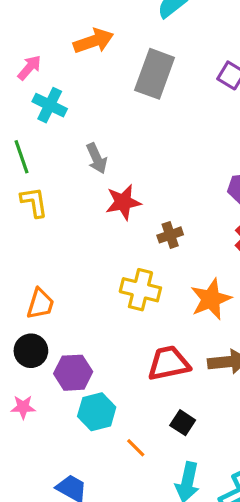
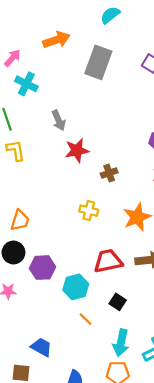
yellow cross: (140, 290) -> (89, 211), size x0.7
cyan hexagon: (97, 412) -> (76, 287), moved

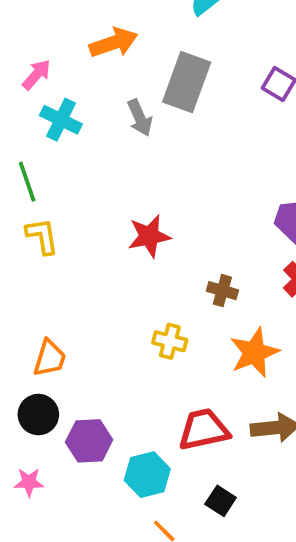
gray arrow: (59, 120) -> (140, 118), moved
brown cross: (109, 173) -> (222, 291), moved, turned 35

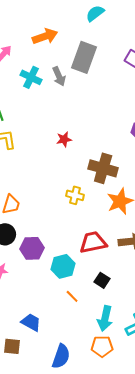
cyan cross: (61, 120) -> (31, 77), moved
red star: (149, 236) -> (64, 139), size x0.7
brown cross: (222, 291) -> (103, 168), size x1.8

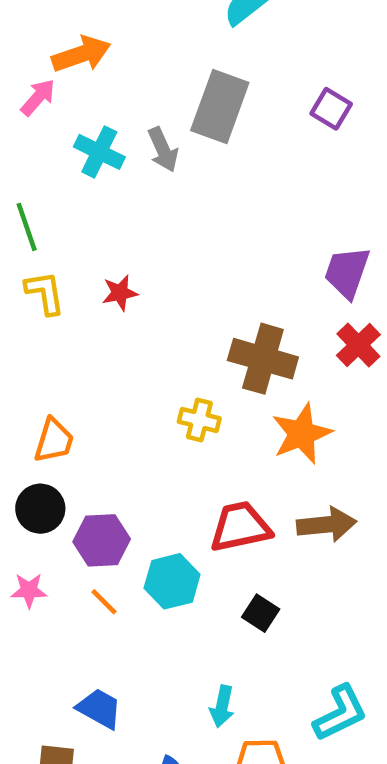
orange arrow: (45, 36) -> (81, 54), moved
red star: (64, 139) -> (120, 293), moved
orange line: (72, 296) -> (104, 602), moved
cyan arrow: (105, 318) -> (222, 706), moved, size x0.7

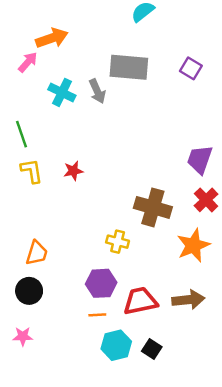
gray rectangle: (220, 106) -> (129, 67), turned 75
orange star: (302, 434) -> (193, 245), moved
purple hexagon: (102, 540) -> (101, 283), moved
cyan hexagon: (172, 581) -> (116, 345), moved
orange line: (104, 602) -> (97, 315), moved, turned -48

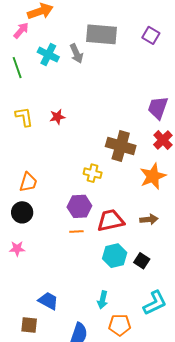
green line: (21, 134) -> (17, 68), moved
brown arrow: (188, 300) -> (149, 219), size x0.7
cyan hexagon: (116, 345) -> (115, 256), moved
black square: (152, 349) -> (142, 261), moved

